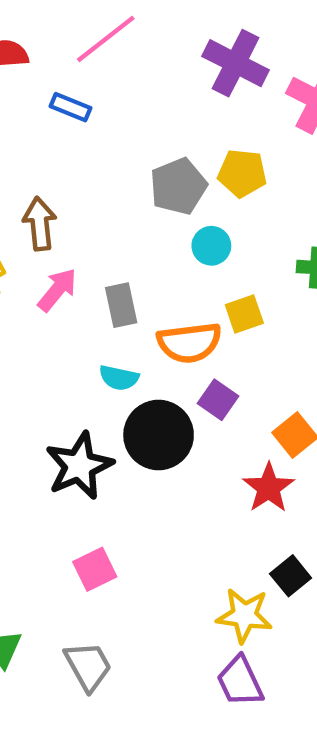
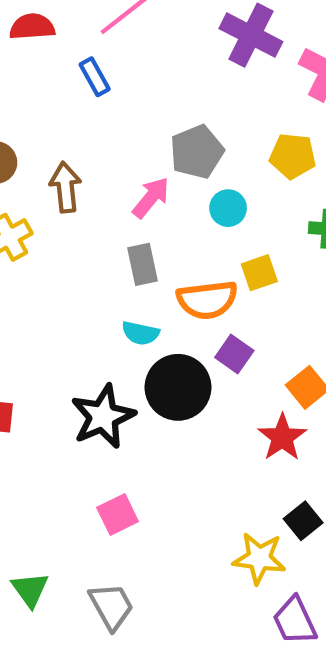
blue rectangle: (71, 107) -> (95, 77), turned 39
yellow pentagon: (242, 173) -> (293, 156), moved
pink arrow: (57, 290) -> (151, 198), moved
purple trapezoid: (240, 681) -> (295, 621), moved

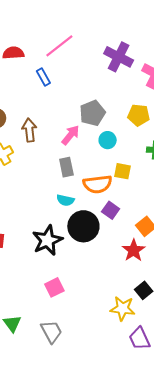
yellow square: (259, 273) -> (123, 171), turned 30

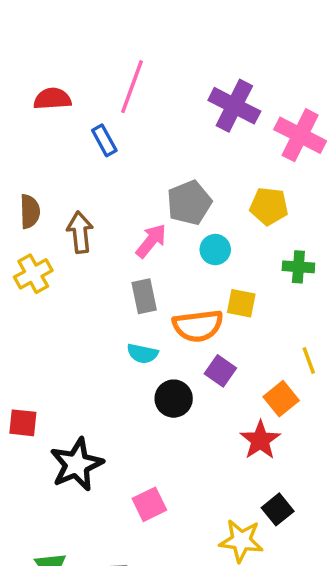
pink line: (59, 46) -> (132, 87), turned -32
black circle: (83, 226) -> (174, 399), size x0.7
black star: (47, 240) -> (77, 464), moved
pink square: (54, 287) -> (149, 504), moved

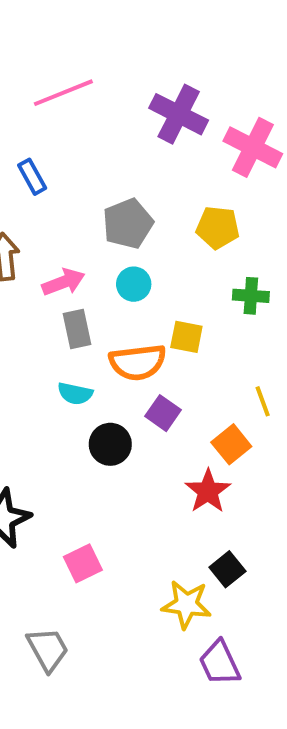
pink line: (132, 87) -> (63, 93), turned 48
blue rectangle: (104, 140) -> (32, 177), moved
pink arrow: (151, 241) -> (63, 282), moved, turned 30
cyan circle: (215, 250) -> (134, 284), moved

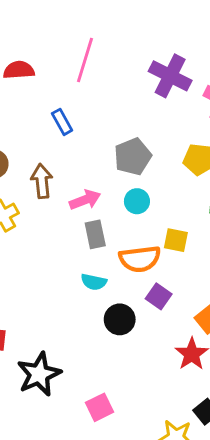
pink line: (63, 93) -> (85, 60), turned -51

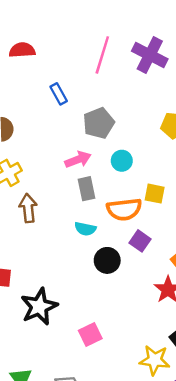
pink line: (85, 60) -> (102, 55), moved
gray pentagon: (133, 157) -> (99, 123), moved
brown arrow: (42, 181) -> (28, 208), moved

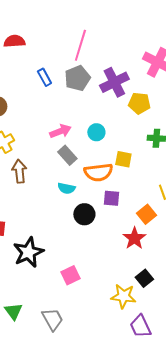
purple cross: (150, 55) -> (114, 82), moved, turned 36
gray pentagon: (99, 123) -> (77, 78), moved
gray rectangle: (87, 189) -> (67, 155), turned -30
purple square: (140, 241) -> (111, 198), turned -30

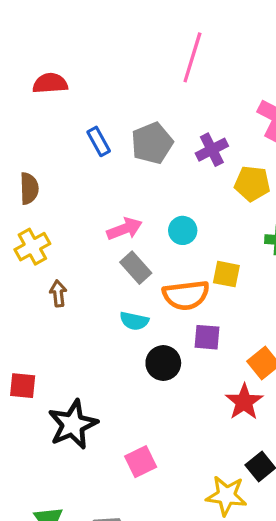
pink line: (80, 45) -> (192, 57), moved
purple cross: (114, 82) -> (212, 150), size x0.7
brown arrow: (19, 171) -> (58, 293), size x0.7

